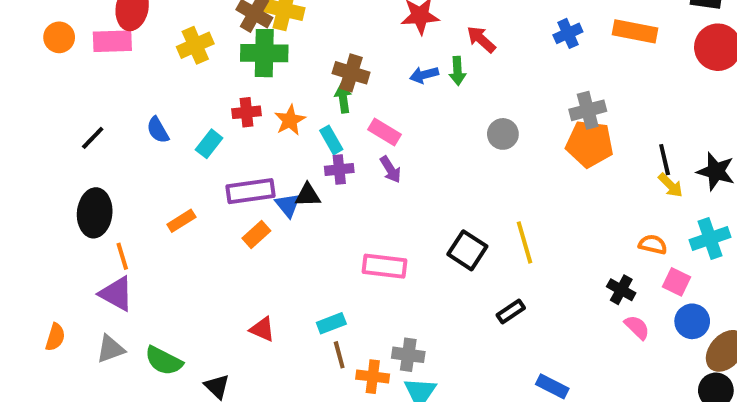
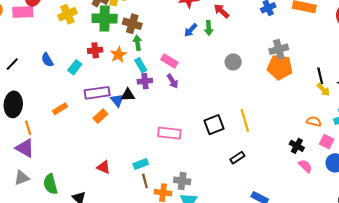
brown cross: (351, 73) -> (132, 24), moved
blue arrow: (424, 75) -> (191, 30), turned -32
green arrow: (343, 98) -> (138, 43), moved
black square: (467, 250) -> (214, 125), turned 36
green semicircle: (164, 361) -> (50, 184), turned 48

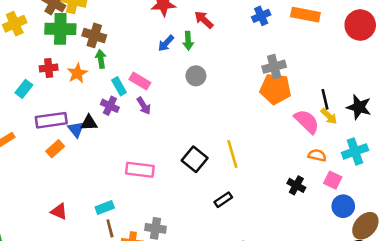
gray circle: (233, 62) -> (196, 76), moved
cyan rectangle: (141, 65) -> (119, 86), moved
purple cross: (145, 81) -> (110, 106), turned 32
black square: (214, 125) -> (195, 159), turned -30
pink semicircle: (305, 166) -> (307, 121), moved, size x1.5

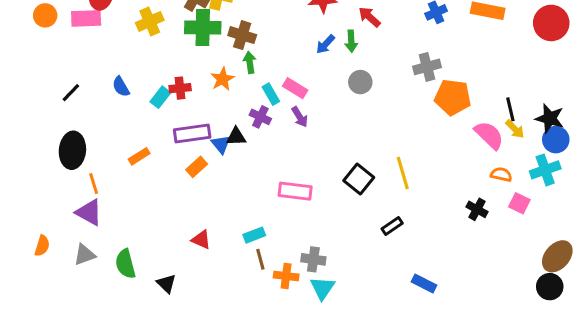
gray cross: (274, 67) -> (427, 67), moved
red cross: (49, 68) -> (180, 88), moved
blue circle: (343, 206) -> (556, 140), moved

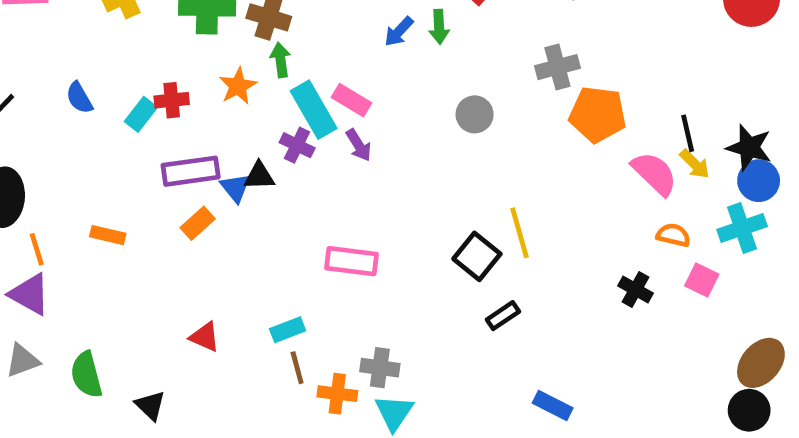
gray circle: (360, 82) -> (475, 114), moved
cyan rectangle: (271, 94) -> (314, 110), size x1.6
orange rectangle: (139, 156) -> (108, 235), moved, turned 45
black square: (359, 179) -> (477, 256), moved

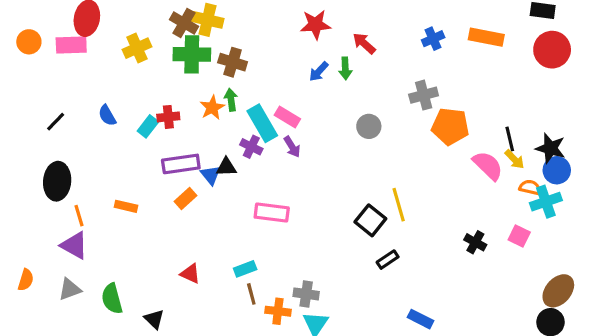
green arrow: (280, 60) -> (231, 100), moved
orange semicircle: (673, 235) -> (530, 187), moved
pink rectangle: (352, 261) -> (272, 213), moved

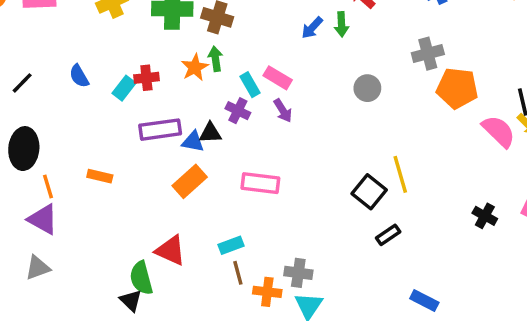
cyan rectangle: (262, 123) -> (250, 85), size x0.6
blue triangle: (211, 175) -> (193, 142), turned -40
orange rectangle: (186, 198) -> (190, 181), moved, size x1.4
red triangle: (190, 274) -> (171, 250), size x1.4
green semicircle: (112, 299) -> (141, 278), moved

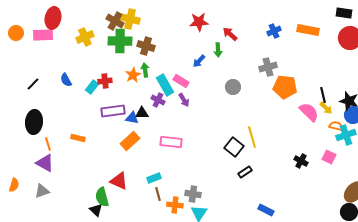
blue arrow: (312, 28) -> (199, 61), moved
cyan rectangle: (250, 85) -> (165, 85), size x1.5

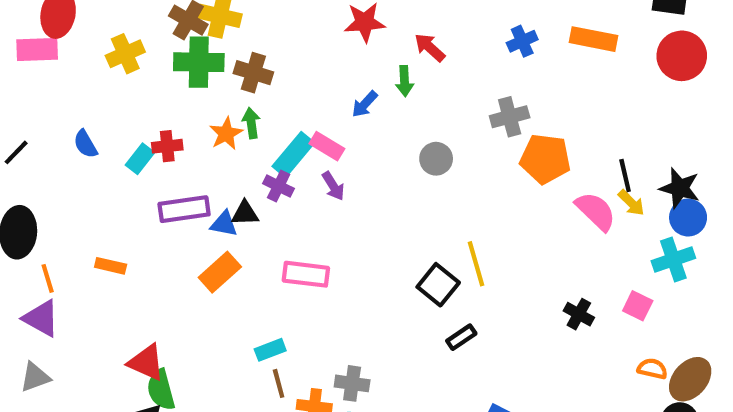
cyan rectangle: (165, 85) -> (293, 155), turned 70
orange semicircle: (336, 126) -> (652, 369), moved
red triangle: (119, 181) -> (146, 362), moved

